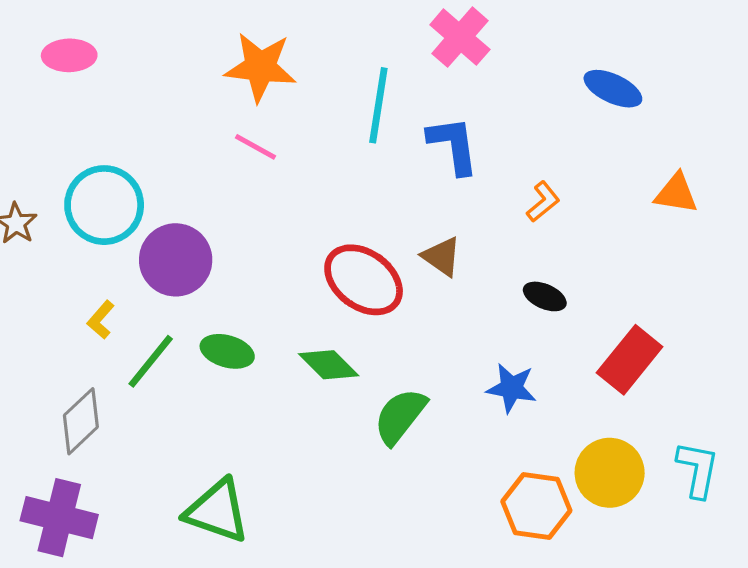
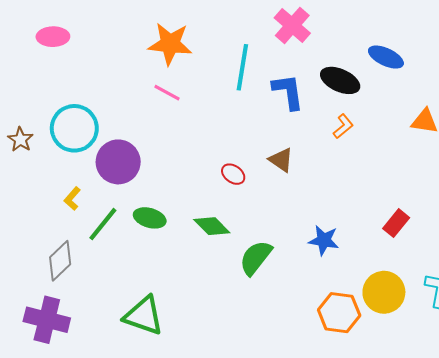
red ellipse: (364, 280) -> (233, 174), size x0.5
black ellipse: (545, 296) -> (340, 80), moved, size x1.5
red rectangle: (630, 360) -> (396, 223), size x0.7

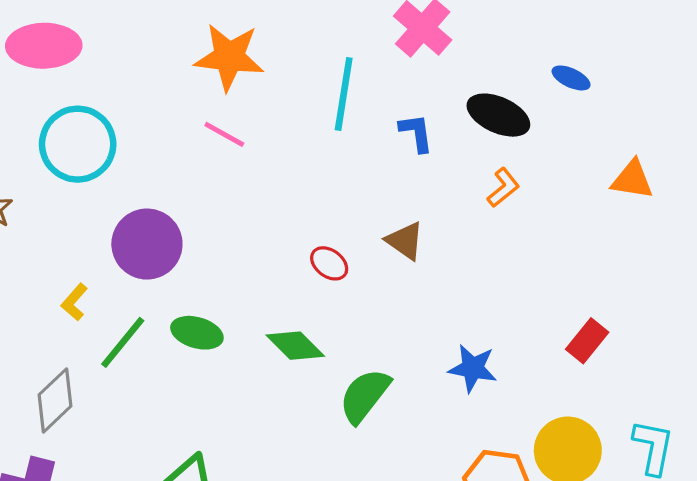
pink ellipse: (53, 37) -> (44, 46), size x1.4
blue ellipse: (386, 57) -> (571, 78), size x0.7
blue L-shape: (288, 92) -> (416, 133), size x0.7
cyan circle: (74, 128) -> (78, 144), moved

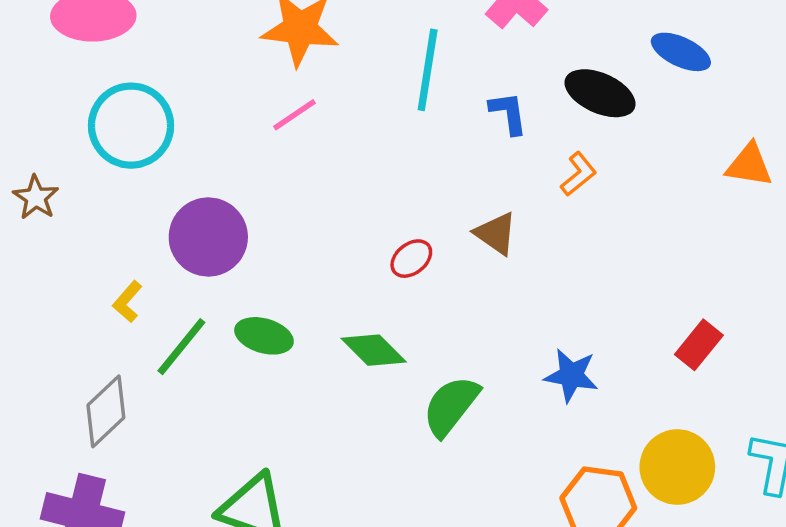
blue ellipse: (571, 78) -> (681, 52), size x1.4
pink line: (224, 134) -> (295, 115), turned -63
orange L-shape: (503, 188) -> (578, 174), moved
red ellipse: (329, 263) -> (411, 259), turned -75

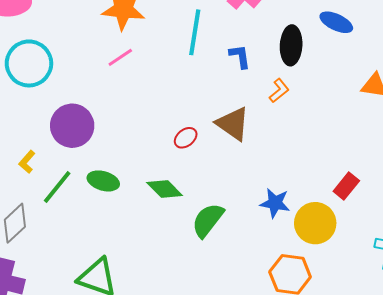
black ellipse: (600, 93) -> (291, 45), turned 69
brown triangle: (496, 233) -> (233, 124), size x1.4
yellow circle: (677, 467) -> (315, 223), moved

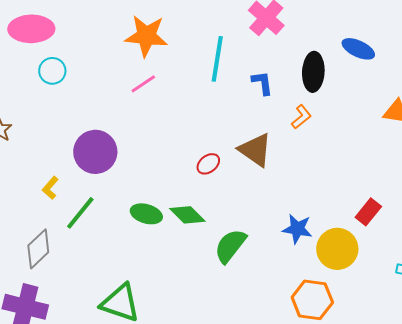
cyan circle: (29, 63) -> (52, 71), moved, size x0.6
green ellipse: (103, 181) -> (146, 214), moved

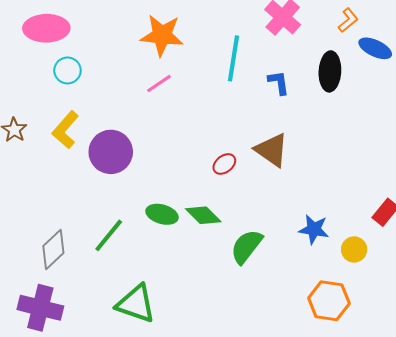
orange L-shape: (301, 117) -> (348, 20), moved
yellow L-shape: (50, 188) -> (65, 130), moved, size x1.6
green line: (80, 213) -> (109, 235), moved
yellow circle: (337, 249) -> (354, 249), size x0.6

